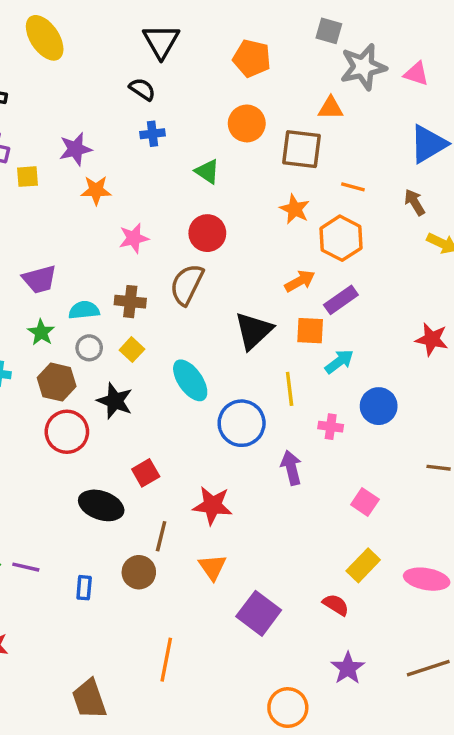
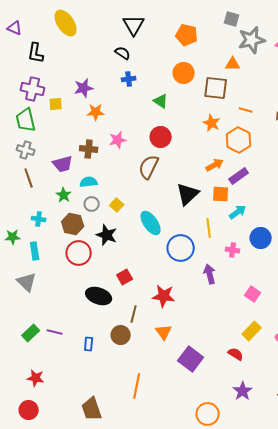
brown cross: (130, 302) -> (89, 149), moved

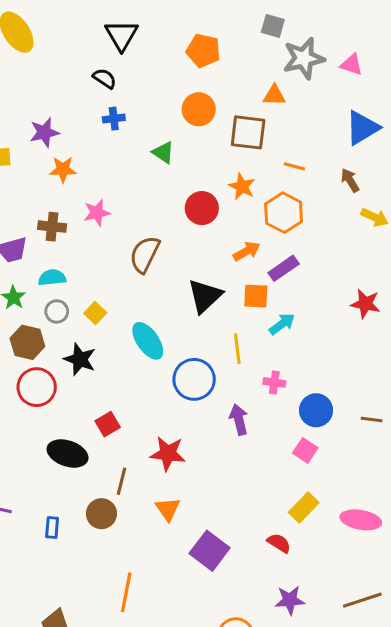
red circle: (161, 137) -> (202, 208), moved
blue circle: (261, 238) -> (316, 410), moved
purple star: (243, 391) -> (290, 600), turned 30

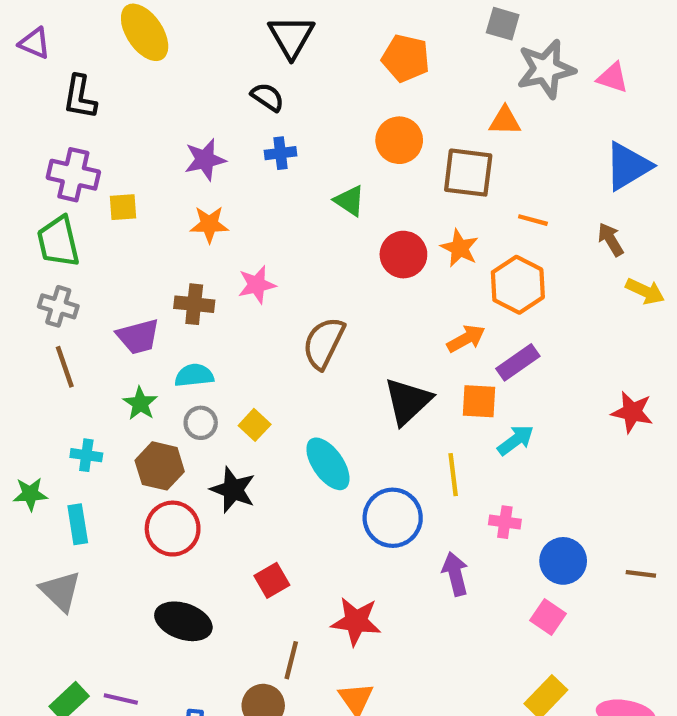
purple star: (44, 132) -> (205, 160), moved
red circle: (202, 208) -> (403, 255), moved
black ellipse: (68, 453) -> (183, 621), moved

